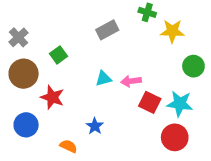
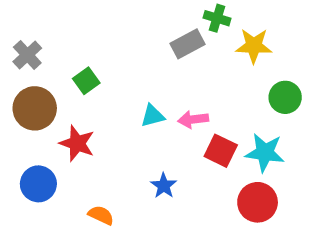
gray rectangle: (107, 30) -> (188, 44), moved
blue star: (95, 126) -> (164, 186), moved

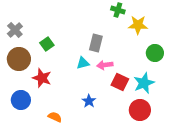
gray rectangle: (188, 44) -> (96, 43), moved, turned -48
cyan star: (265, 153) -> (144, 83), turned -30

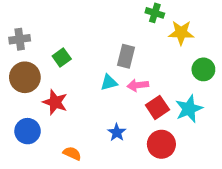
gray cross: (15, 30) -> (20, 39), turned 35
red square: (120, 82) -> (157, 107), turned 30
red circle: (140, 110) -> (161, 144), moved

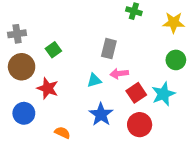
yellow star: (181, 33) -> (174, 23), moved
cyan triangle: (109, 83) -> (94, 80), moved
blue star: (117, 132) -> (101, 114), size x1.5

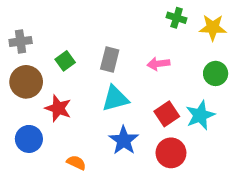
green cross: (134, 11) -> (177, 18), moved
gray rectangle: (109, 49) -> (110, 60), moved
pink arrow: (119, 74) -> (158, 64), moved
cyan triangle: (94, 80) -> (115, 99), size x1.5

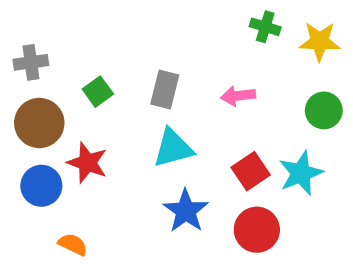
blue circle: (29, 139) -> (41, 186), moved
orange semicircle: (76, 163) -> (73, 244), moved

